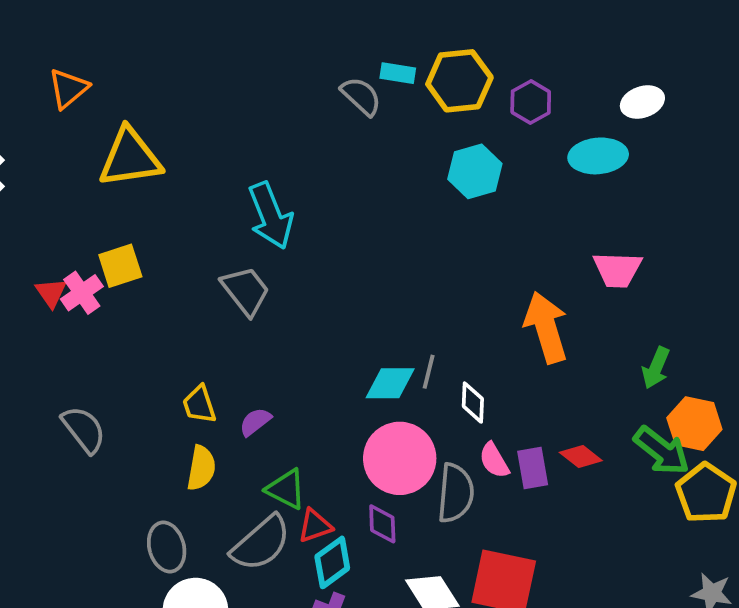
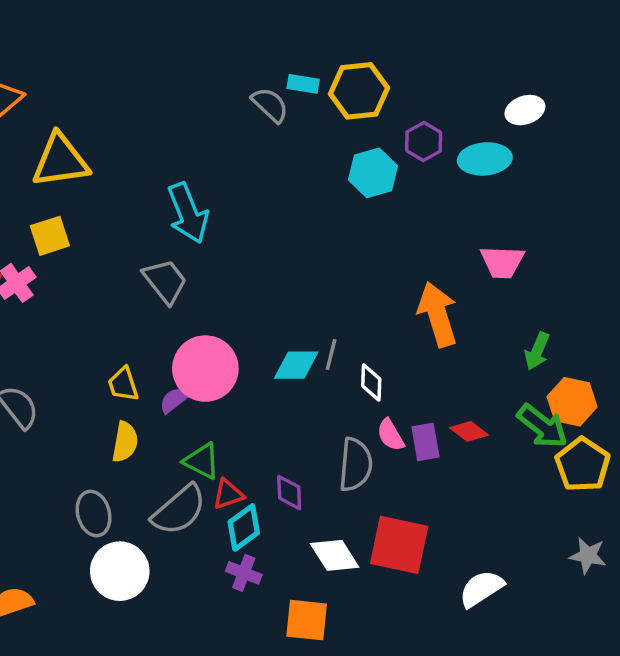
purple hexagon: (531, 102) -> (424, 141), moved
yellow square: (120, 266) -> (50, 236), moved
pink circle: (400, 458) -> (205, 369), moved

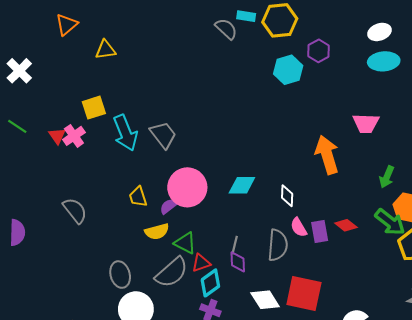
cyan ellipse: (485, 159) -> (384, 61), moved
yellow triangle: (60, 161) -> (105, 50), moved, size x0.6
cyan arrow: (188, 213) -> (125, 133), moved
gray line: (331, 355) -> (235, 245), moved
yellow semicircle: (125, 442) -> (157, 231), moved, turned 65

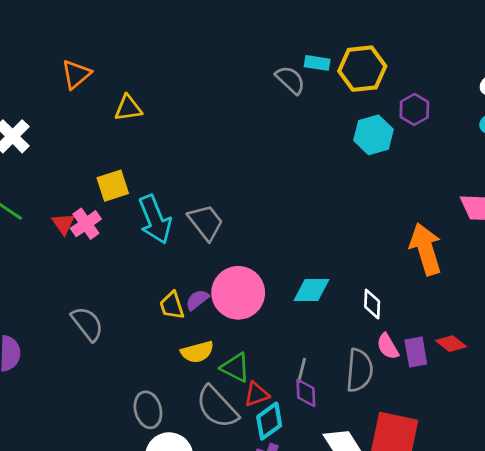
purple semicircle: (168, 206) -> (197, 300), moved
gray semicircle: (172, 272) -> (217, 407), turned 88

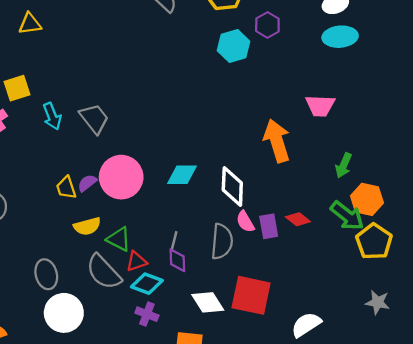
cyan arrow: (155, 219) -> (52, 116), size x0.7
white diamond: (372, 304) -> (232, 186), size x1.6
cyan diamond: (269, 421) -> (147, 284), turned 56

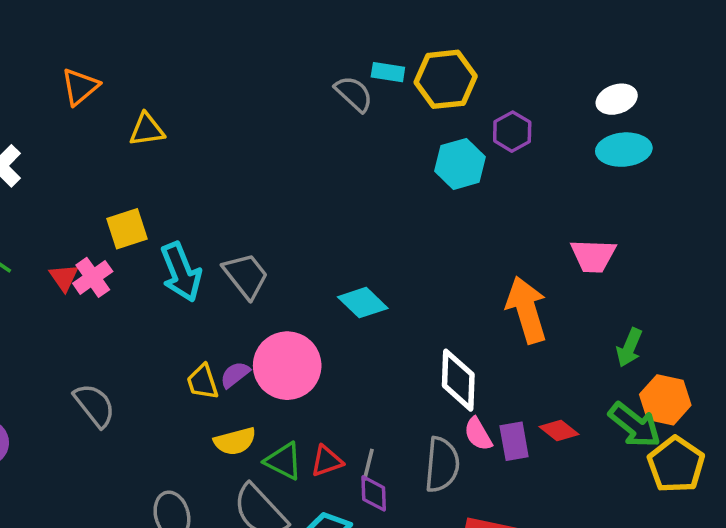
cyan arrow: (52, 116) -> (181, 272), size x1.4
cyan diamond: (182, 175) -> (363, 303), moved, turned 44
red triangle: (136, 261) -> (327, 461), moved

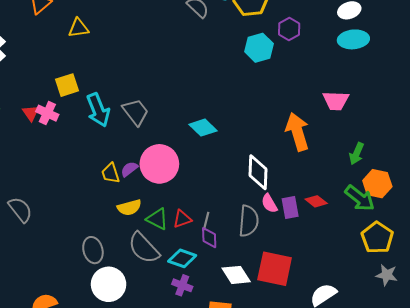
pink cross: (93, 277) -> (47, 113), turned -30
gray semicircle: (95, 405) -> (20, 210), moved
yellow pentagon: (676, 465) -> (377, 238), moved

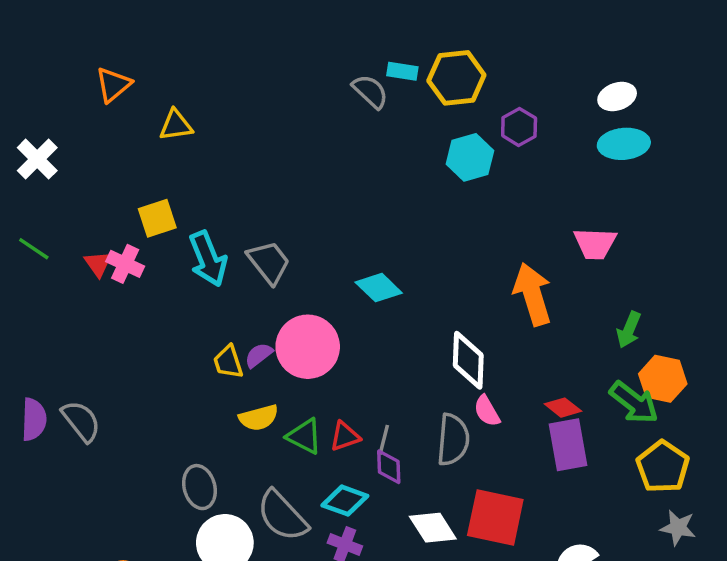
purple rectangle: (290, 208) -> (568, 445), moved, size x1.4
gray semicircle: (144, 248) -> (282, 516), moved

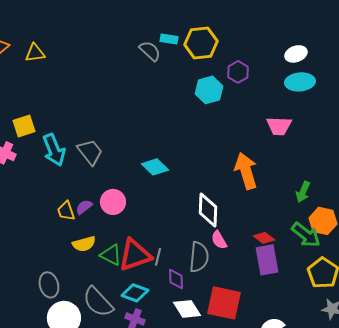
yellow triangle: (176, 125) -> (35, 53), moved
pink trapezoid: (595, 244) -> (279, 126), moved
pink circle: (308, 347) -> (113, 202), size x0.7
red triangle: (345, 436) -> (135, 255), size x1.8
purple diamond: (389, 467) -> (176, 279), moved

